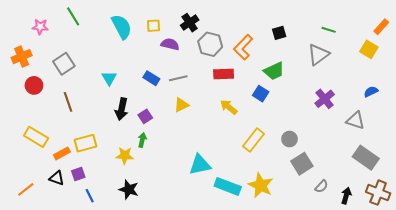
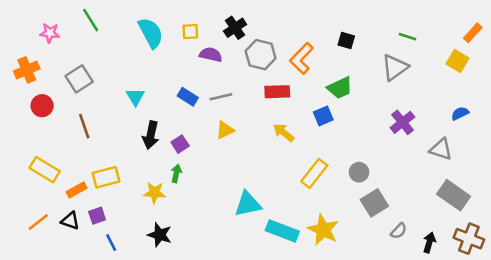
black square: (279, 33) -> (346, 41), turned 32
blue square: (261, 94) -> (323, 116), turned 35
orange line: (26, 189) -> (38, 222), moved

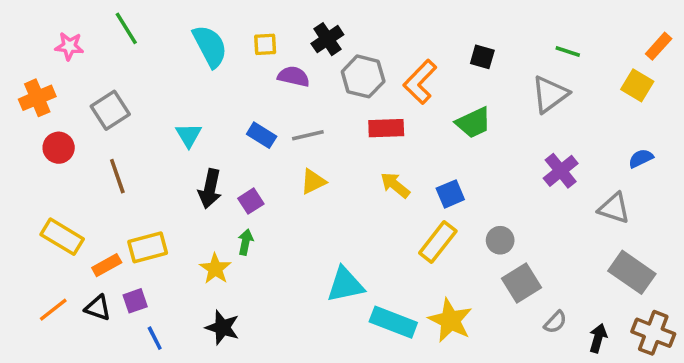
blue square: (323, 116) -> (450, 194), moved
yellow star: (155, 193) -> (215, 269), turned 30

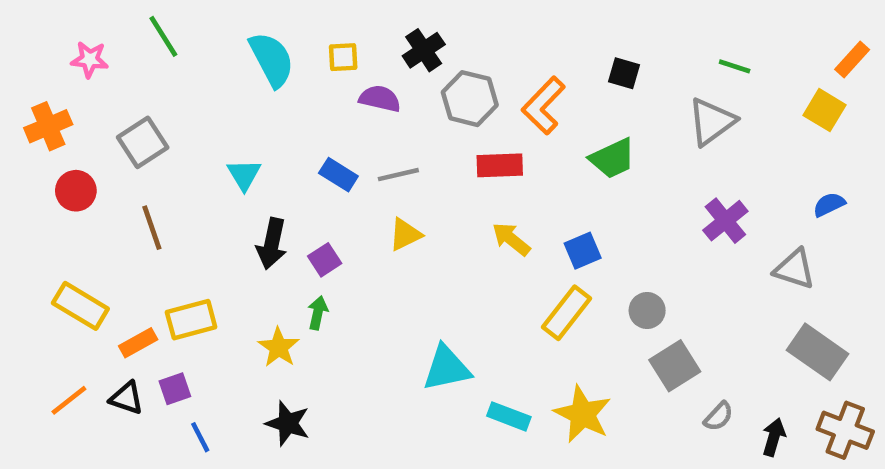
cyan rectangle: (393, 322) -> (509, 416), size x0.7

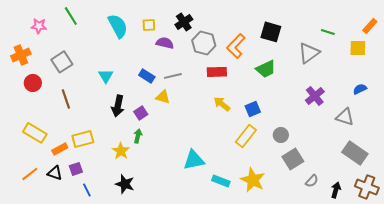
green line: (735, 66) -> (328, 32), moved
black square: (624, 73) -> (271, 32), size x1.5
yellow square: (824, 110) -> (358, 48), turned -30
yellow triangle: (405, 234) -> (163, 97), moved, turned 42

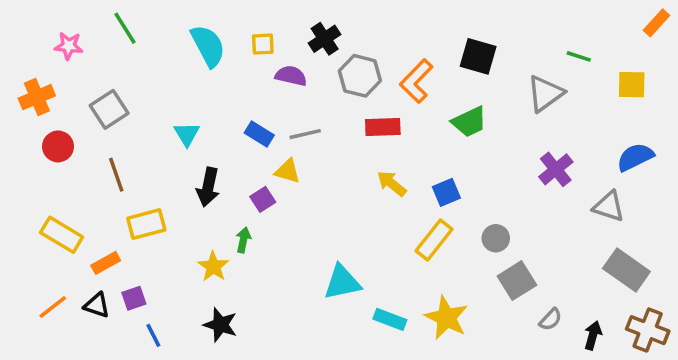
orange rectangle: (370, 26) -> (656, 23), moved
blue semicircle: (360, 89) -> (635, 157), size x1.5
purple square: (141, 113) -> (263, 199), moved
yellow rectangle: (83, 139) -> (146, 224), moved

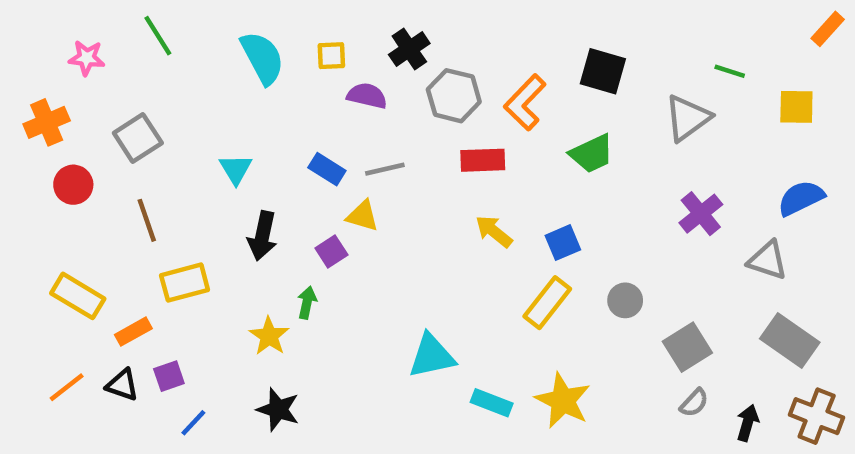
gray square: (517, 281) -> (687, 347), moved
blue line: (153, 335) -> (193, 423), turned 70

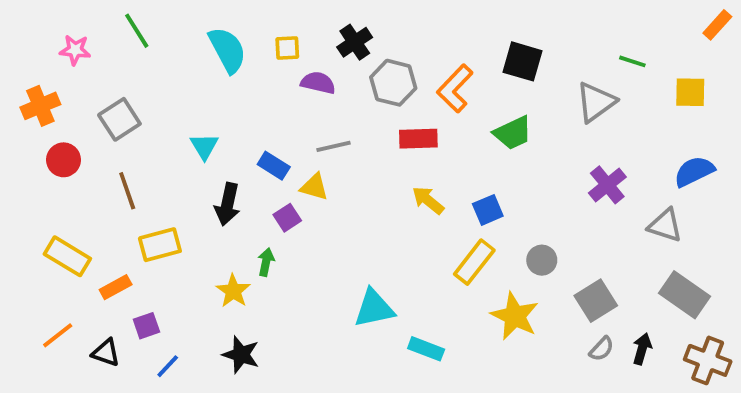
blue rectangle: (327, 169) -> (274, 166), moved
black triangle: (122, 385) -> (106, 353), moved
yellow star: (563, 401) -> (515, 316), moved
black arrow: (748, 423) -> (642, 349), moved

